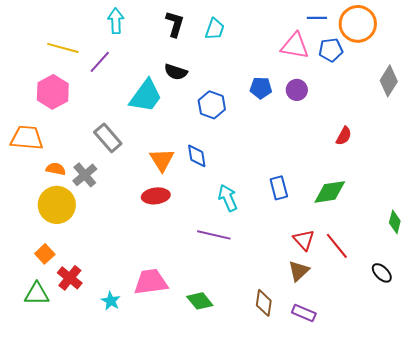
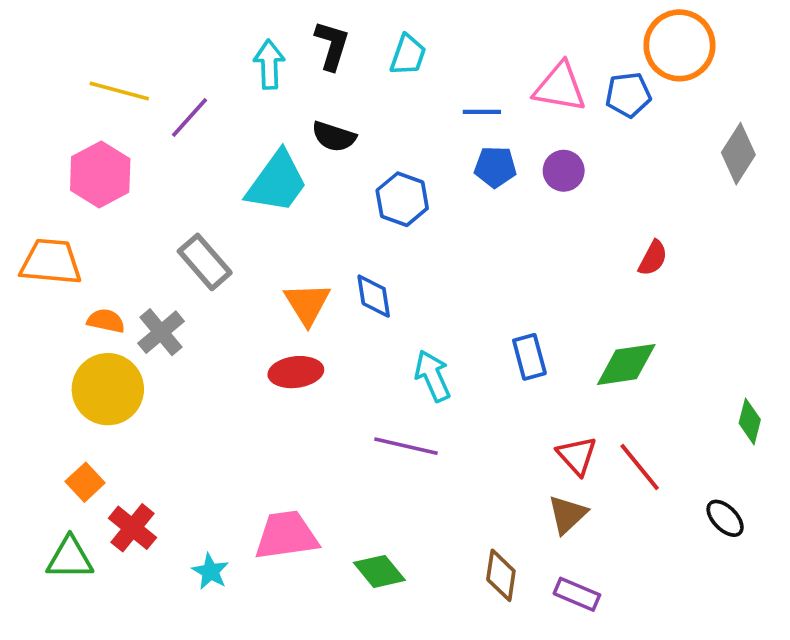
blue line: (317, 18) -> (482, 112), moved
cyan arrow: (116, 21) -> (269, 64), moved

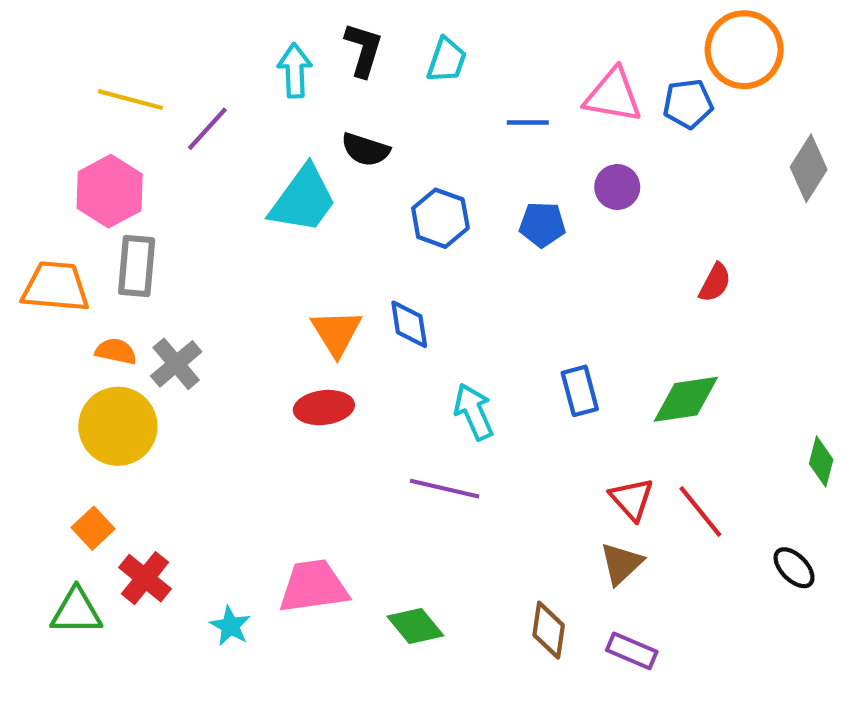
blue pentagon: (495, 167) -> (542, 224), moved
gray rectangle: (205, 262) -> (137, 266), moved, turned 46

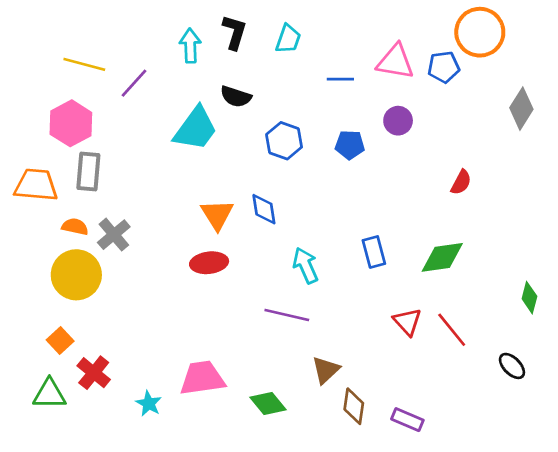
brown triangle: (621, 564) -> (326, 370), moved

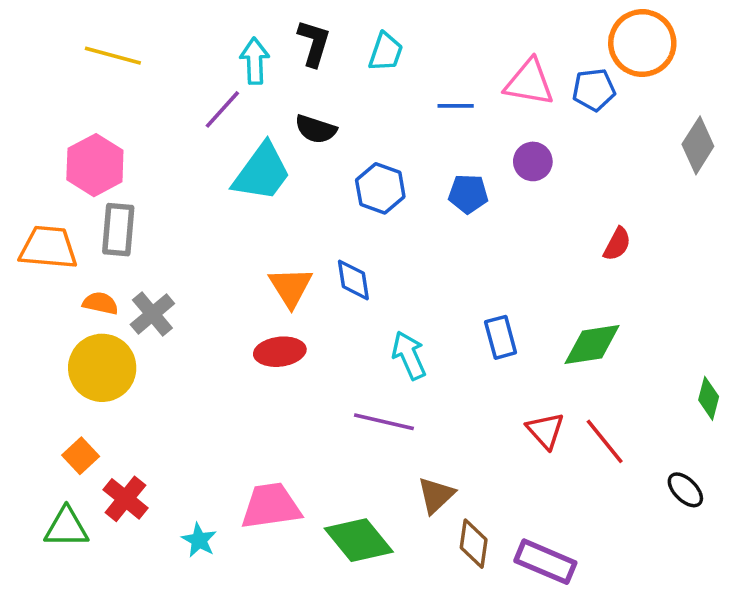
yellow line: (84, 64) -> (113, 56), moved
purple line: (134, 83) -> (222, 109), moved
green diamond: (268, 403) -> (359, 540), size x1.4
purple rectangle: (407, 420) -> (545, 562), size x1.4

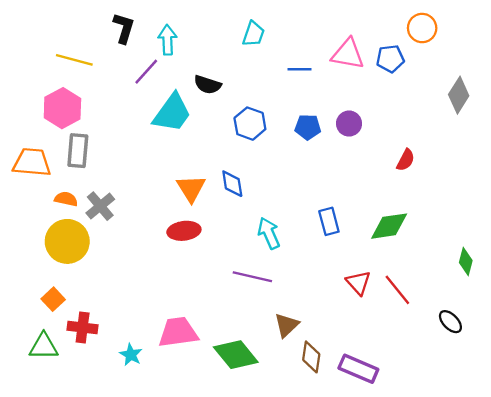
black L-shape: (314, 43) -> (124, 28), moved
orange circle: (642, 43) -> (422, 28), size x0.7
yellow line: (113, 56) -> (74, 60), moved
purple circle: (533, 161) -> (349, 124), moved
red cross: (125, 499) -> (83, 328), turned -32

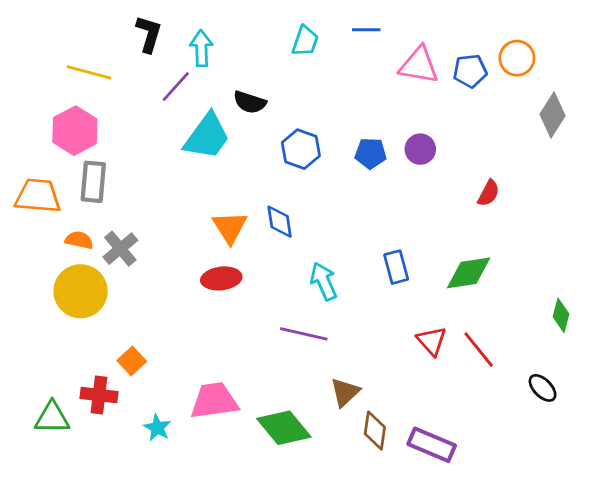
orange circle: (422, 28) -> (517, 58), moved
blue line: (299, 69) -> (366, 30), moved
orange square: (53, 299) -> (132, 361), moved

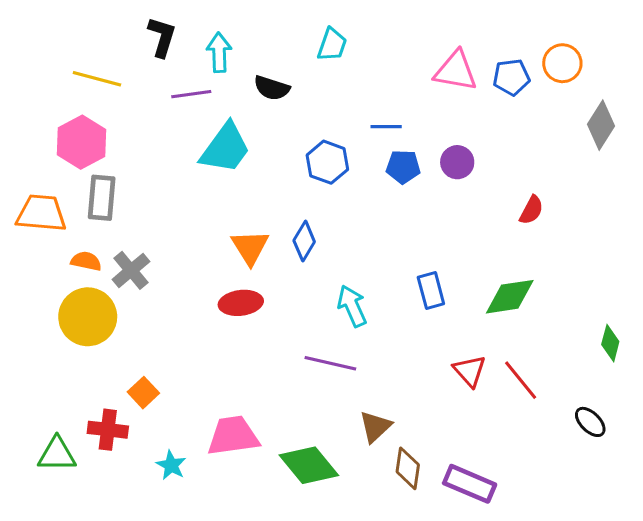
blue line: (366, 30) -> (386, 127), moved
purple line: (176, 87) -> (191, 94), turned 40
black semicircle: (250, 102) -> (272, 88), moved
blue diamond: (280, 222) -> (304, 241), turned 40

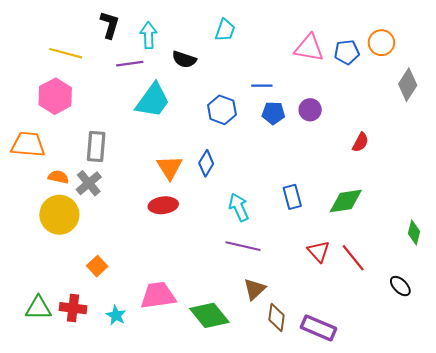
gray rectangle: (102, 198) -> (96, 147), moved
purple line: (330, 363) -> (243, 246), moved
red cross: (108, 430) -> (73, 308), moved

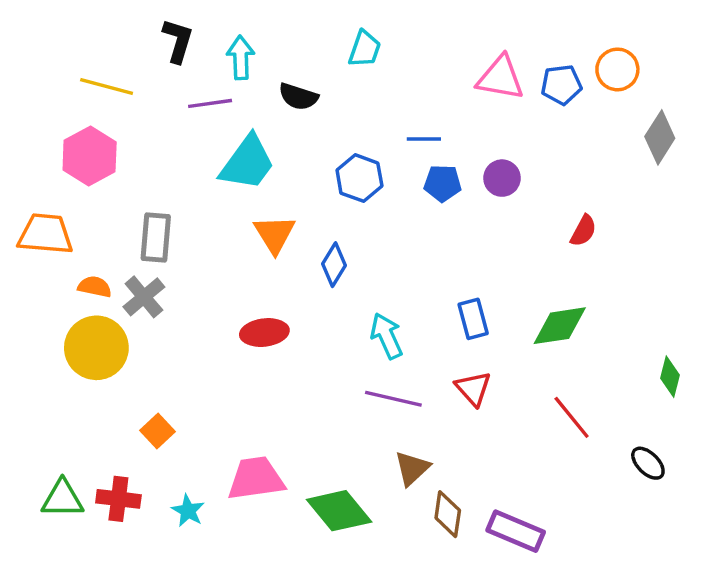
orange triangle: (170, 167) -> (275, 234), moved
red triangle: (318, 251) -> (473, 389), moved

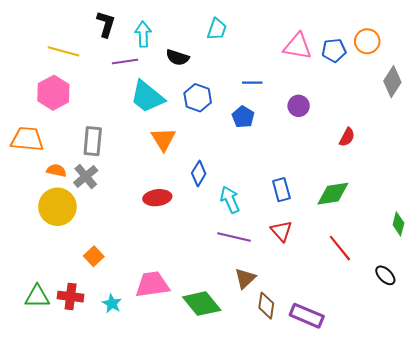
cyan trapezoid: (247, 163) -> (147, 97), turned 93
blue hexagon: (359, 178) -> (198, 98), moved
blue pentagon: (443, 183) -> (243, 117), moved, turned 30
blue diamond: (334, 265) -> (199, 173), moved

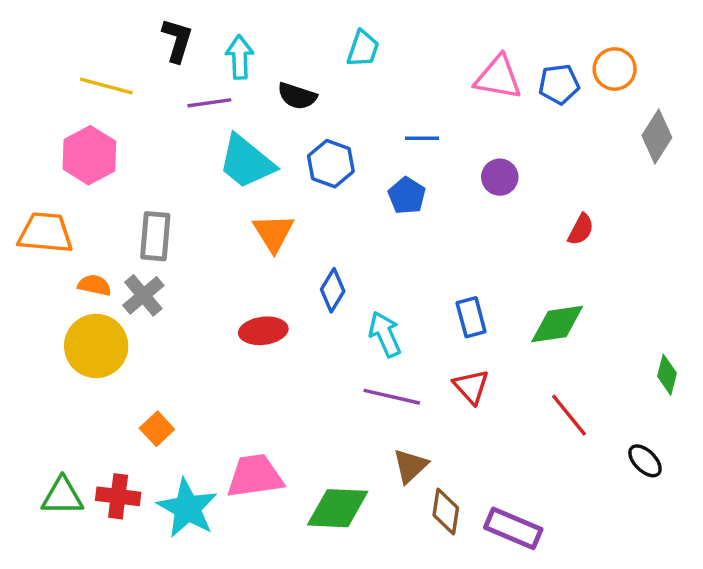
cyan star: (112, 304) -> (187, 508), size x1.8
green diamond: (202, 304) -> (338, 508), turned -48

